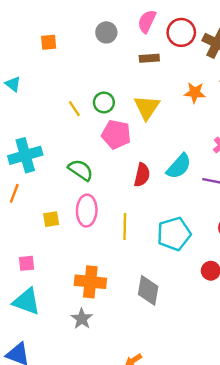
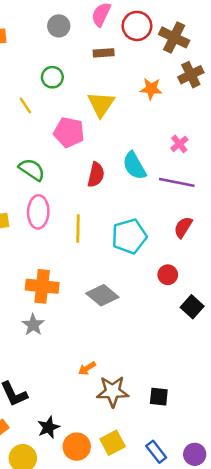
green circle: (104, 102) -> (52, 77), moved
cyan semicircle: (179, 166) -> (134, 166), turned 108
gray diamond: (148, 290) -> (102, 295), turned -60

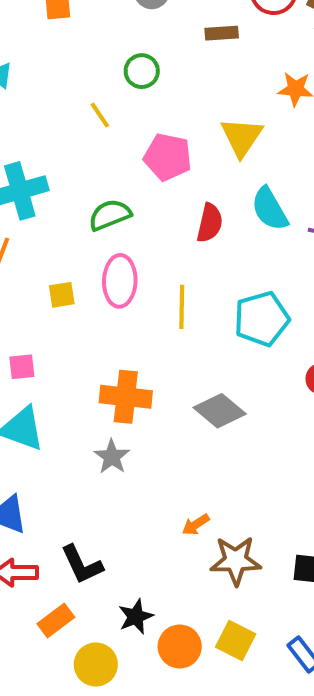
yellow triangle: (101, 104) -> (242, 137), moved
green semicircle: (32, 170) -> (110, 215), turned -56
yellow square: (113, 443) -> (236, 641), turned -35

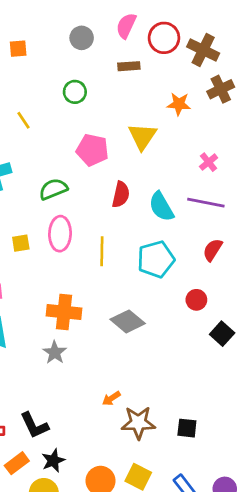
yellow line: (100, 115) -> (24, 120), moved
cyan semicircle: (270, 209) -> (161, 207), moved
black star: (136, 617) -> (53, 461), moved

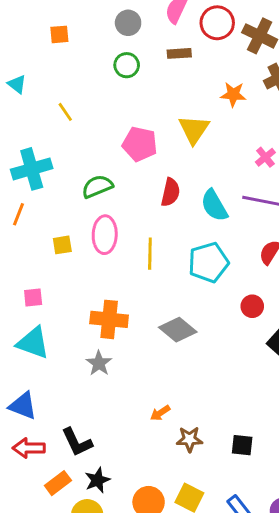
green circle: (75, 92) -> (127, 65), moved
brown star: (138, 423) -> (189, 439), size x0.7

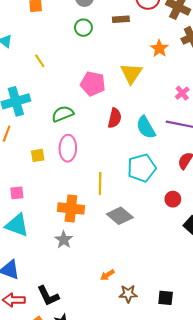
orange star: (233, 94) -> (159, 48), turned 30
yellow line: (150, 254) -> (100, 184), moved

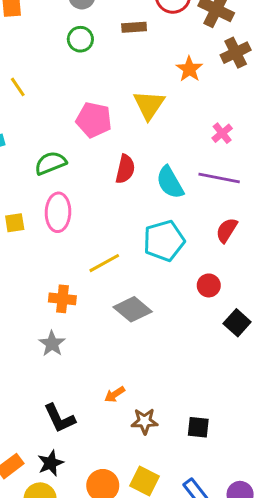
yellow line: (100, 184) -> (104, 263), turned 60
orange cross: (71, 208) -> (62, 299), size x0.7
black L-shape: (48, 296) -> (59, 418), moved

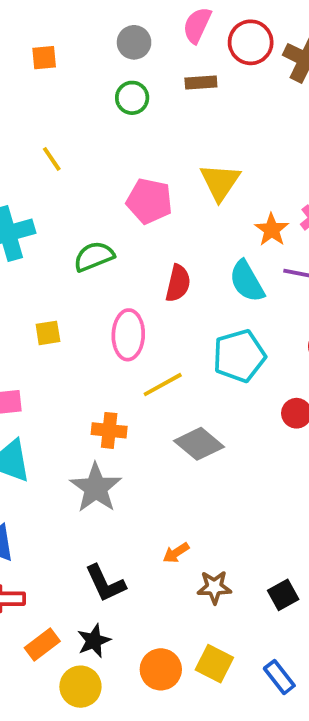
orange star: (189, 69) -> (272, 230), moved
red semicircle: (125, 169) -> (178, 283), moved
pink ellipse: (58, 212) -> (128, 335), moved
gray star: (52, 344) -> (96, 488), size x1.5
black square: (198, 427) -> (283, 595), turned -35

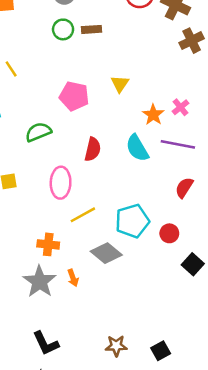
brown rectangle: (201, 83) -> (91, 29), moved
yellow triangle: (220, 182) -> (120, 84), size x0.7
cyan pentagon: (239, 356) -> (132, 221), moved
orange arrow: (176, 553) -> (73, 278), moved, turned -77

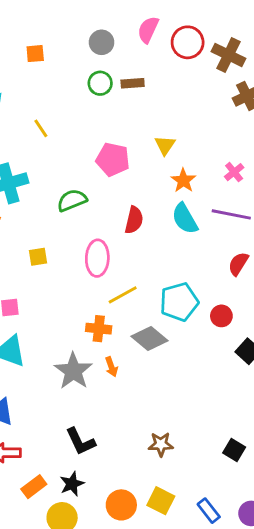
orange star: (153, 115) -> (183, 181), moved
orange cross: (48, 244) -> (99, 329), moved
black square: (161, 351) -> (234, 450), moved, turned -30

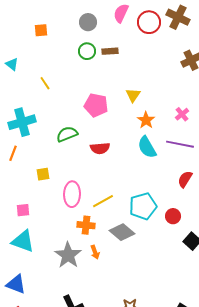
brown cross: (228, 55) -> (178, 17), moved
red semicircle: (134, 220) -> (100, 148), moved, turned 72
pink ellipse: (97, 258) -> (72, 194), moved

